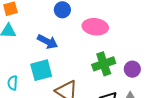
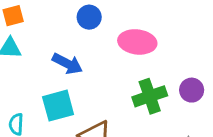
purple circle: (132, 69) -> (192, 90), moved

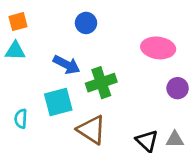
pink ellipse: (137, 42) -> (158, 48), moved
green cross: (150, 96) -> (101, 83), moved

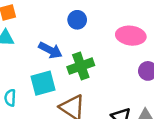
blue circle: (86, 23) -> (77, 20), moved

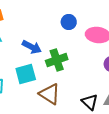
blue circle: (77, 20) -> (69, 22), moved

